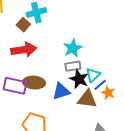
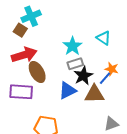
cyan triangle: (93, 75) -> (104, 38), moved, turned -35
black star: (79, 79) -> (83, 76), turned 30
brown ellipse: (34, 83) -> (37, 72), moved, turned 65
orange star: (108, 93) -> (112, 69), moved

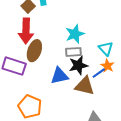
cyan triangle: (104, 38) -> (106, 49), moved
red arrow: (24, 55) -> (26, 31), turned 95
brown ellipse: (37, 72) -> (34, 51), turned 35

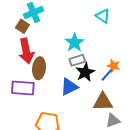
cyan triangle: (106, 49) -> (103, 16), moved
brown triangle: (85, 86) -> (103, 102), moved

